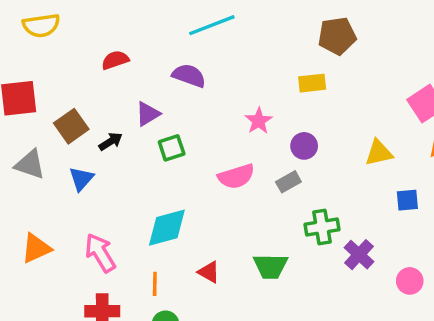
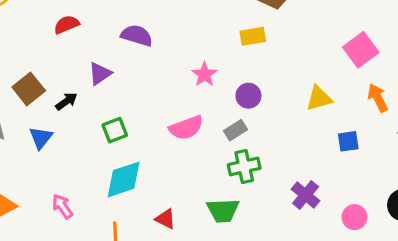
green square: (172, 148) -> (115, 130), moved
green cross: (322, 227) -> (244, 166), moved
pink arrow: (100, 253) -> (62, 206), size x0.7

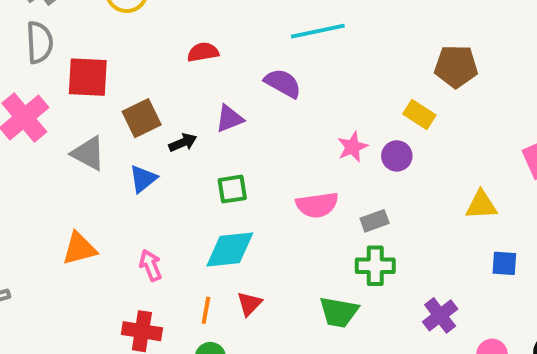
yellow rectangle: (253, 36) -> (419, 115), turned 30
purple circle: (248, 96) -> (397, 156), moved
red triangle: (165, 219) -> (249, 304), moved, turned 35

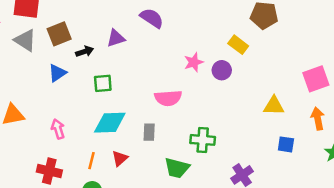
gray triangle: (88, 153) -> (25, 40), moved
green square: (232, 189) -> (103, 83), moved
gray rectangle: (375, 221) -> (149, 132), moved, turned -72

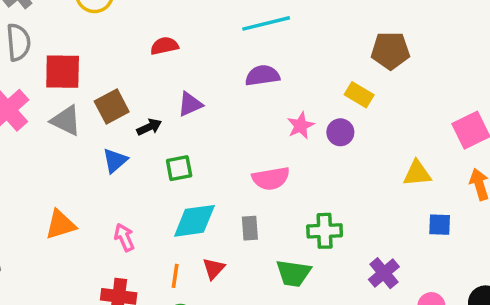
purple semicircle: (152, 18) -> (262, 76), moved, turned -35

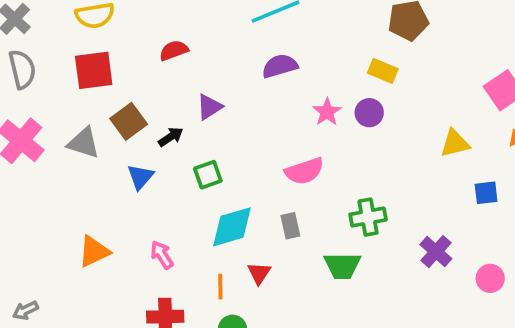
red square: (63, 72) -> (94, 70), moved

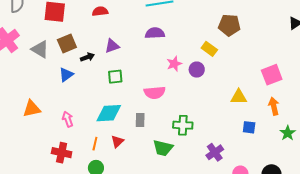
green square: (208, 175) -> (115, 77), moved

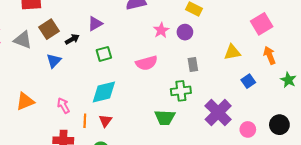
gray rectangle: (140, 120) -> (193, 65), moved
blue square: (249, 127) -> (248, 81), turned -32
red triangle: (117, 141) -> (105, 121), moved
orange line: (95, 144) -> (85, 121), moved
purple cross: (215, 152) -> (218, 113), size x1.5

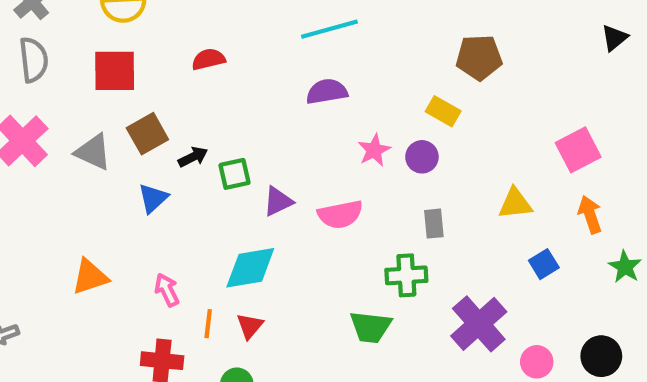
purple triangle: (95, 24) -> (278, 201), moved
green square: (104, 54) -> (234, 174), moved

